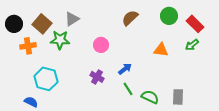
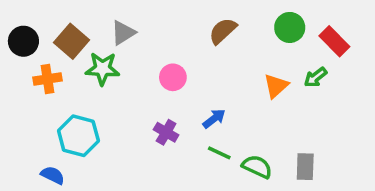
green arrow: (192, 45) -> (315, 77), moved
orange triangle: (161, 50) -> (276, 86), turned -49
green line: (128, 89) -> (219, 153), turned -32

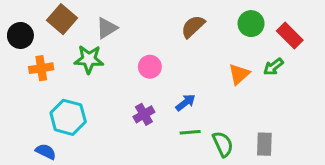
brown square: (72, 41) -> (62, 19), moved
purple cross: (166, 132) -> (144, 114), turned 30
green line: (219, 153) -> (190, 132), turned -30
green semicircle: (257, 167) -> (223, 144), turned 40

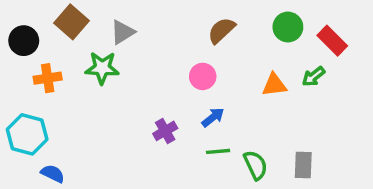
pink circle: (150, 67) -> (203, 76), moved
orange triangle: (239, 74) -> (274, 85), turned 35
cyan hexagon: (68, 117) -> (27, 134), moved

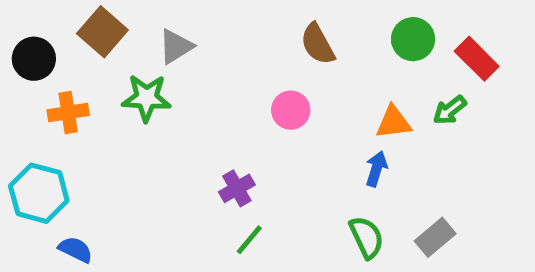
brown semicircle: (221, 30) -> (318, 44), turned -76
blue arrow: (213, 117) -> (376, 169), moved, turned -35
green line: (218, 151) -> (249, 240), moved, turned -45
gray rectangle: (303, 165) -> (435, 237), turned 48

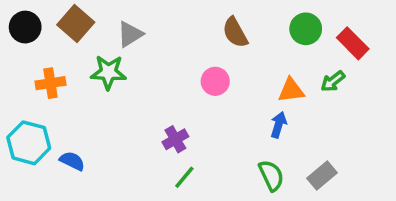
black circle: (34, 59) -> (25, 27), moved
blue semicircle: (75, 250) -> (72, 161), moved

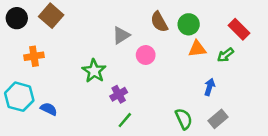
green circle: (306, 29) -> (189, 24), moved
gray triangle: (130, 34) -> (121, 35), moved
green star: (108, 72) -> (94, 71), moved, turned 30
orange triangle: (291, 90) -> (197, 49), moved
blue arrow: (279, 125) -> (209, 87), moved

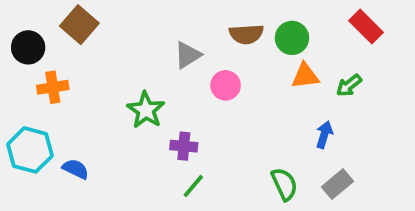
black circle: (17, 18) -> (28, 47), moved
brown semicircle: (159, 22) -> (246, 34), turned -65
red rectangle: (239, 29) -> (366, 27), moved
purple cross: (119, 94) -> (184, 146), turned 35

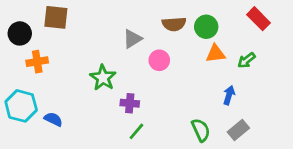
brown square: (79, 25) -> (56, 17), turned -35

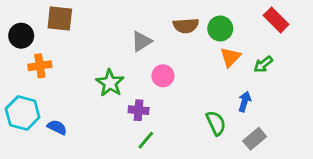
orange triangle: (216, 54) -> (230, 57), turned -40
pink circle: (159, 60) -> (163, 76), moved
green semicircle: (201, 130) -> (216, 123), moved

